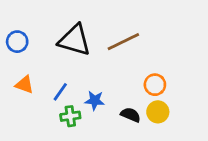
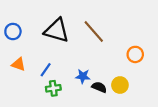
brown line: (123, 42) -> (94, 32), turned 75
orange circle: (155, 85) -> (135, 54), moved
blue star: (95, 100) -> (83, 76), moved

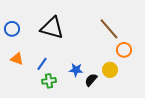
brown line: (94, 32) -> (109, 29), moved
yellow circle: (120, 85) -> (110, 70), moved
black semicircle: (99, 87) -> (91, 80), turned -72

